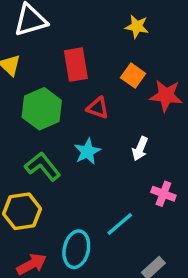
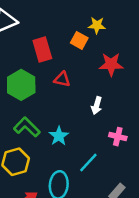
yellow star: (137, 27) -> (97, 25), moved
orange square: (133, 76) -> (79, 40), moved
cyan star: (87, 151) -> (59, 136), moved

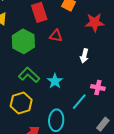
pink cross: (118, 137) -> (98, 88), moved

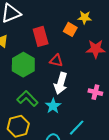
white arrow: (84, 56) -> (61, 83), moved, size x1.5
pink cross: (98, 88) -> (95, 92), moved

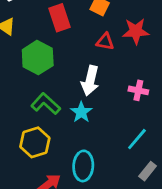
red triangle: (56, 61) -> (105, 42), moved
cyan line: (77, 128) -> (137, 139), moved

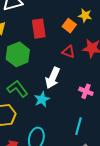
cyan line: (137, 139) -> (79, 126), turned -36

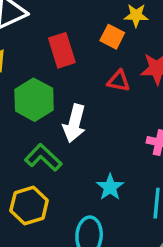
white arrow: (53, 78) -> (74, 123), moved
cyan star: (42, 99) -> (110, 187), moved

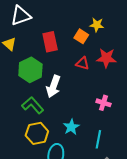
yellow hexagon: (29, 206) -> (37, 133), moved

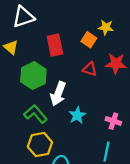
pink cross: (103, 103) -> (113, 121), moved
cyan star: (71, 127) -> (77, 115), moved

